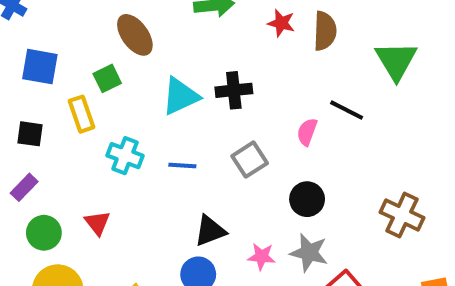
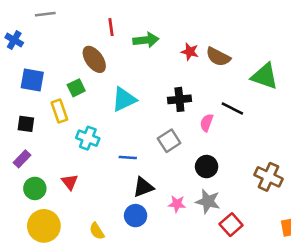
brown semicircle: (325, 31) -> (218, 57), turned 115
green triangle: (396, 61) -> (265, 76), turned -40
black cross: (234, 90) -> (179, 99), moved
blue line: (182, 165) -> (128, 157), moved

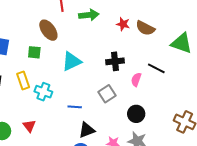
green square: (76, 88) -> (34, 52), turned 32
yellow rectangle: (59, 111) -> (23, 81), moved

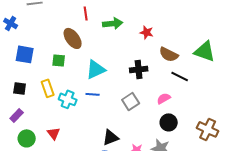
brown semicircle: (145, 28) -> (169, 54), moved
pink semicircle: (136, 80) -> (164, 98), moved, turned 40
blue line: (75, 107) -> (93, 94), moved
black circle: (136, 114) -> (169, 122), moved

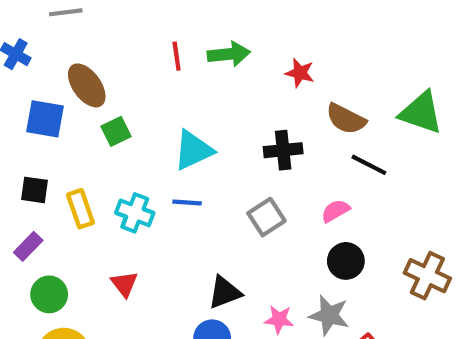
red line: (86, 13) -> (177, 56), moved
brown ellipse: (73, 38) -> (87, 85), moved
green square: (59, 60) -> (116, 131), turned -32
yellow rectangle: (48, 88) -> (80, 209), moved
red triangle: (54, 133) -> (124, 284), moved

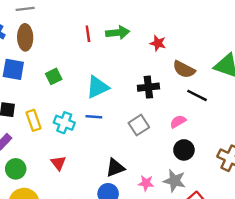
brown ellipse: (87, 85) -> (25, 37), moved, turned 35

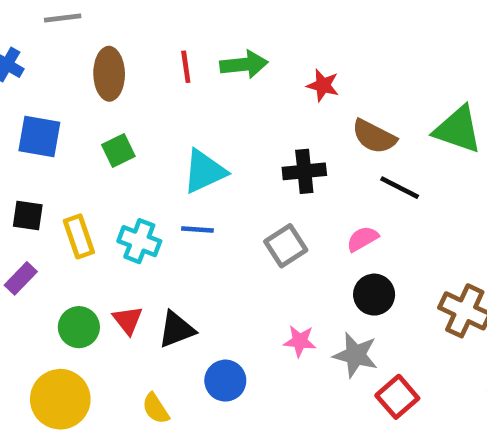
brown ellipse: (25, 37) -> (109, 74), moved
black triangle: (115, 168) -> (177, 329), moved
green circle: (16, 169) -> (79, 327), moved
pink star: (146, 183) -> (300, 341), moved

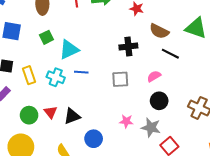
cyan triangle: (204, 171) -> (69, 50), moved
gray square: (286, 246) -> (120, 79), turned 30

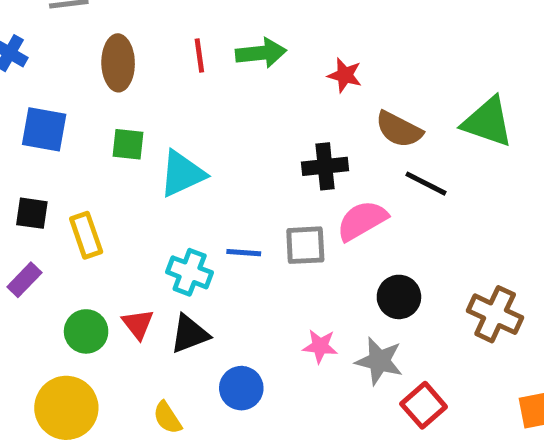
green square: (46, 37) -> (128, 144), turned 32
blue line: (81, 72) -> (244, 253), moved
pink semicircle: (154, 76) -> (362, 221), moved, size x1.5
cyan cross: (56, 77) -> (190, 272), moved

